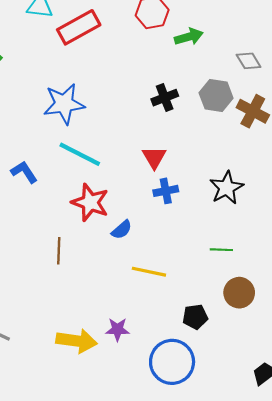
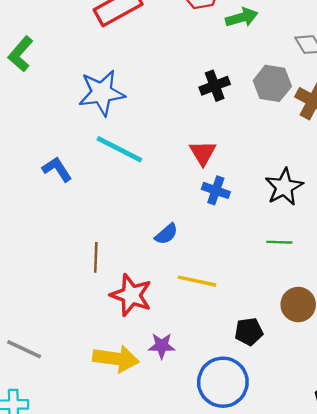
blue cross: (166, 191) -> (216, 190), turned 30
red star: (90, 202) -> (131, 295), moved
green line: (221, 250) -> (279, 242), moved

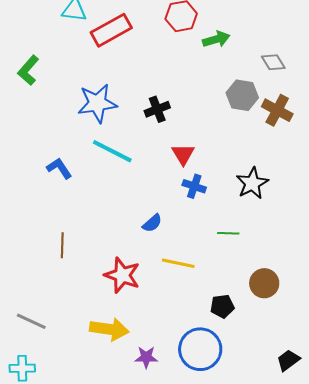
black cross: (215, 86) -> (157, 109), moved
green line: (279, 242) -> (228, 233), moved
brown line: (96, 257) -> (62, 245), moved
purple star: (162, 346) -> (146, 357), moved

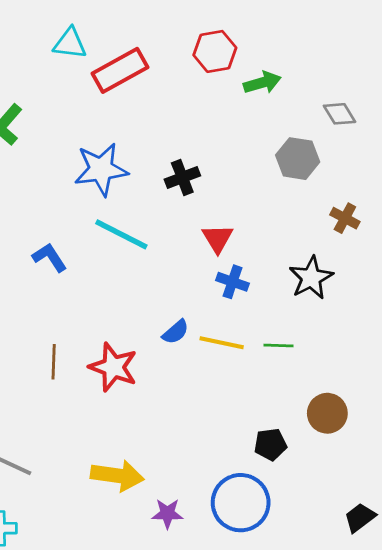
brown cross: (277, 110) -> (345, 218), moved, size x0.7
yellow line: (178, 263) -> (222, 343), moved
red star: (122, 275) -> (113, 367), moved

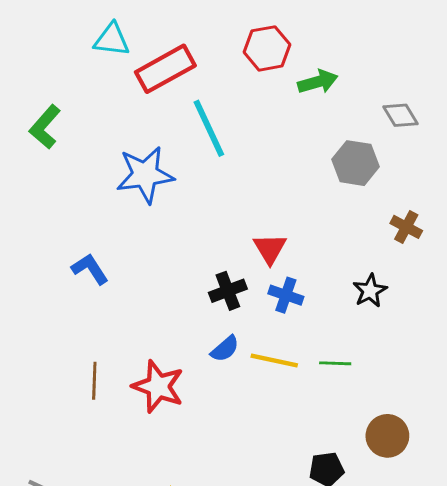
black cross: (182, 177) -> (228, 291), moved
cyan line: (121, 234) -> (209, 128), moved, turned 38
black star: (311, 278) -> (370, 291), size x0.7

